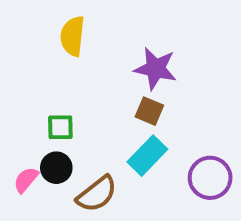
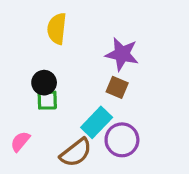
cyan rectangle: (147, 156) -> (97, 122), moved
black circle: (56, 168) -> (44, 83), moved
purple circle: (210, 178) -> (122, 140), moved

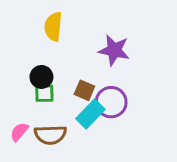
brown square: (117, 87) -> (84, 90), moved
purple circle: (122, 140) -> (111, 102), moved
brown semicircle: (76, 153) -> (50, 135), moved, turned 36

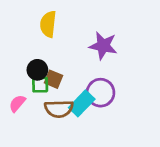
brown square: (84, 90) -> (54, 79), moved
pink semicircle: (19, 132) -> (17, 103), moved
brown semicircle: (50, 135) -> (59, 109), moved

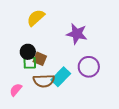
yellow semicircle: (48, 24) -> (36, 18), turned 42
purple circle: (101, 93) -> (89, 67), moved
pink semicircle: (17, 103) -> (16, 90), moved

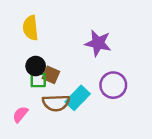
yellow semicircle: (36, 18) -> (31, 28), moved, turned -54

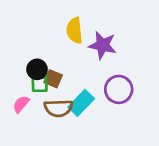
yellow semicircle: (31, 28) -> (75, 31), moved
pink semicircle: (20, 114) -> (21, 104), moved

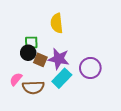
purple star: (103, 45) -> (59, 59), moved
green square: (40, 84) -> (31, 43), moved
brown semicircle: (58, 108) -> (33, 87), moved

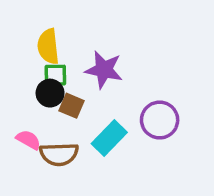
yellow semicircle: (57, 23) -> (48, 46), moved
purple star: (59, 59) -> (104, 70), moved
pink semicircle: (16, 79) -> (28, 140), turned 80

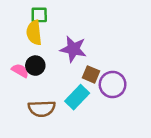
green square: (55, 75) -> (39, 15), moved
brown square: (72, 106) -> (91, 74), moved
pink semicircle: (28, 140) -> (20, 71), moved

